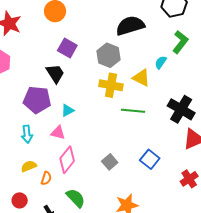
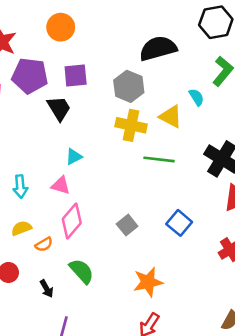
purple square: (67, 48) -> (76, 75), turned -36
cyan semicircle: (161, 62) -> (196, 97), turned 112
purple pentagon: (37, 100) -> (30, 76), moved
orange semicircle: (46, 178) -> (44, 244), turned 40

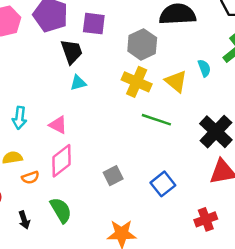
cyan triangle: (74, 157) -> (78, 83), moved

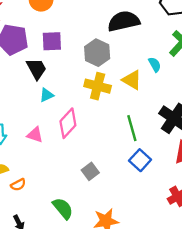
green line: (156, 120) -> (132, 128), moved, turned 65
pink diamond: (61, 161) -> (68, 123), moved
blue square: (163, 184) -> (140, 160), moved
green semicircle: (61, 210) -> (63, 208), moved

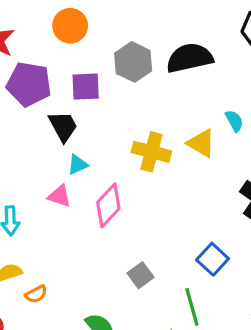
gray hexagon: (97, 53) -> (133, 62), moved
green line: (132, 128) -> (192, 307), moved
pink triangle: (35, 135) -> (60, 196), moved

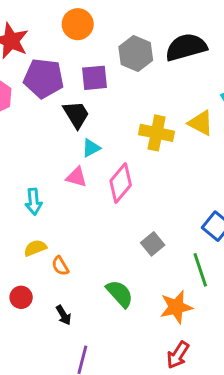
orange semicircle: (36, 294) -> (60, 266), turned 90

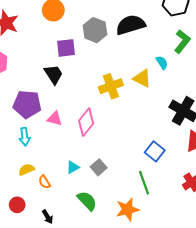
purple pentagon: (44, 78) -> (27, 104), moved
yellow cross: (157, 133) -> (111, 86), turned -30
cyan triangle: (91, 148) -> (73, 167), moved
gray square: (153, 244) -> (99, 167), moved

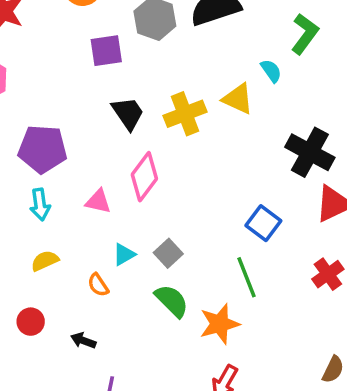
black trapezoid: (54, 74) -> (128, 113), moved
pink triangle: (55, 119) -> (98, 201), moved
orange semicircle: (44, 182) -> (98, 285), moved
green semicircle: (87, 201) -> (172, 301), moved
black arrow: (48, 217) -> (83, 340), turned 144

